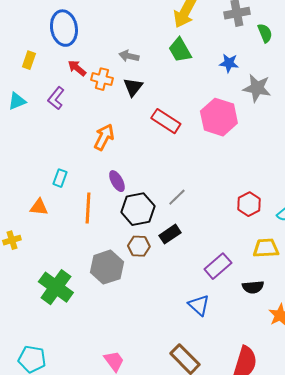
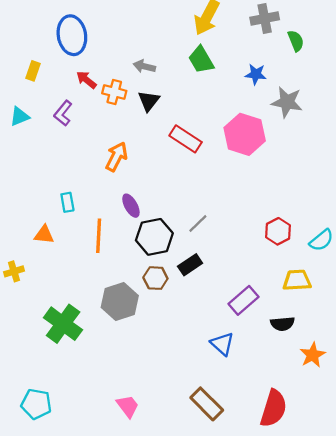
cyan rectangle: (60, 178) -> (67, 202), turned -30

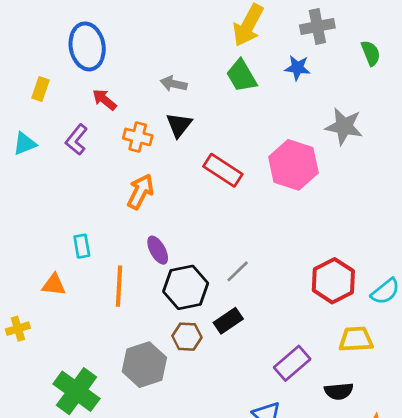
green semicircle: (296, 41) -> (371, 53), moved
blue star: (256, 74) -> (297, 68), moved
orange cross: (114, 92) -> (138, 137), moved
red hexagon: (278, 231) -> (333, 281), size x1.4

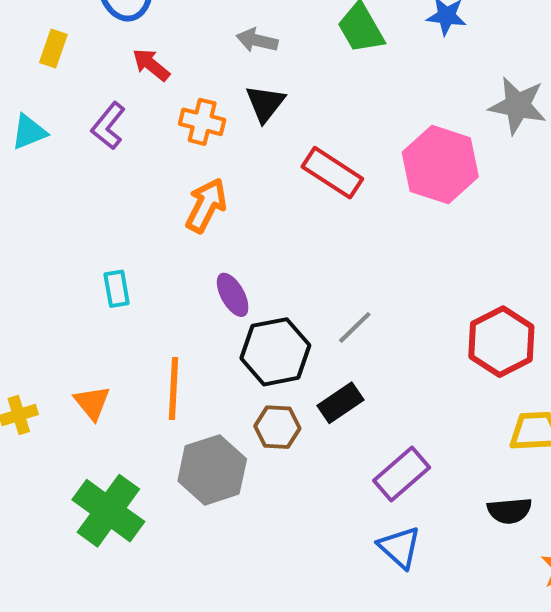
orange triangle: (54, 285) -> (92, 403), moved, turned 45
orange line: (119, 286) -> (174, 388), moved
purple rectangle: (292, 363) -> (402, 474), moved

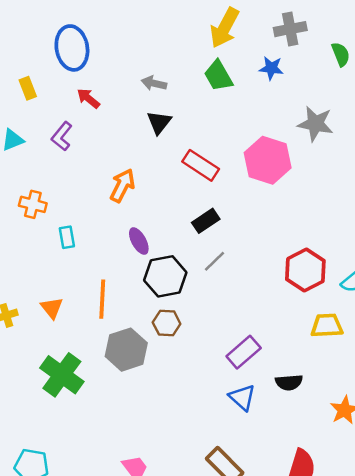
yellow rectangle: (53, 48) -> (28, 88), turned -40
orange cross: (202, 122) -> (33, 204), moved
black rectangle: (340, 403) -> (206, 221), moved
black semicircle: (509, 511) -> (289, 382), moved

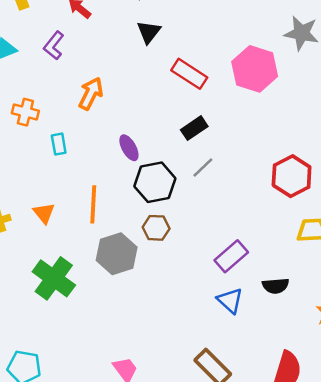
orange arrow: (122, 185) -> (91, 94), moved

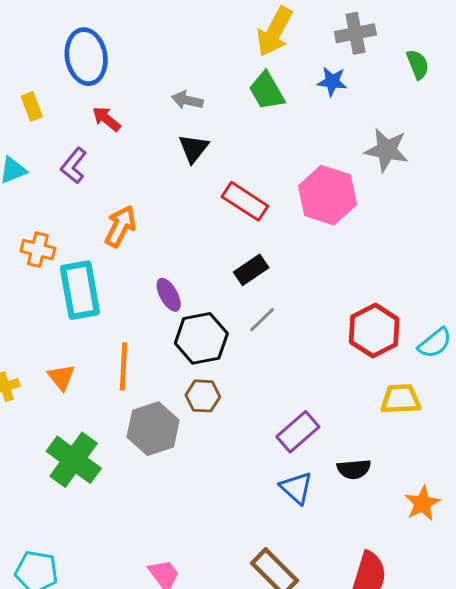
cyan rectangle: (59, 144) -> (80, 290), size x2.0

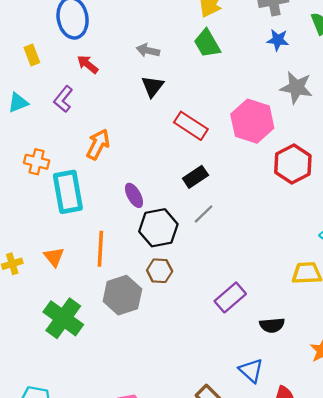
blue star: (332, 82) -> (278, 40), moved
red hexagon: (374, 331) -> (293, 164), moved
blue triangle: (296, 488) -> (251, 370), moved

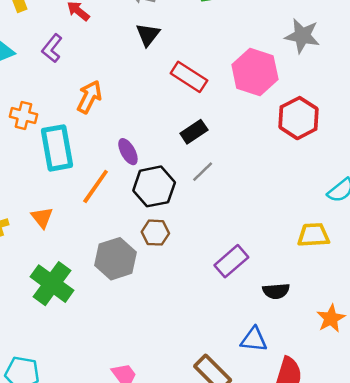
orange line: (100, 249) -> (96, 186), moved, turned 32
blue triangle: (251, 370) -> (254, 340), turned -36

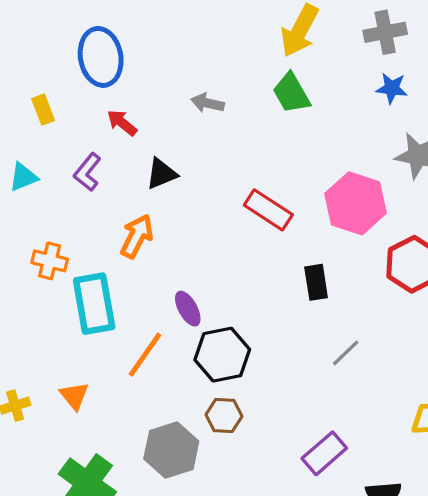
black triangle: (148, 35) -> (161, 174), moved, turned 30
black rectangle: (194, 132) -> (316, 282), moved, turned -65
gray line: (203, 172) -> (346, 353), moved

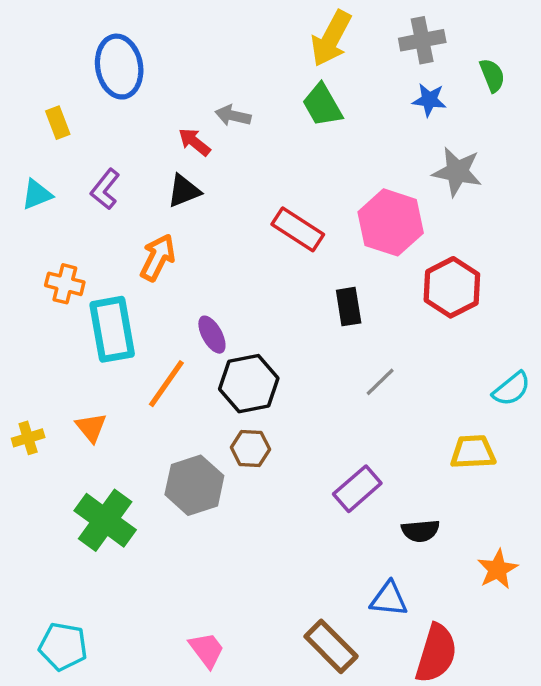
red arrow: (122, 123) -> (194, 142), moved

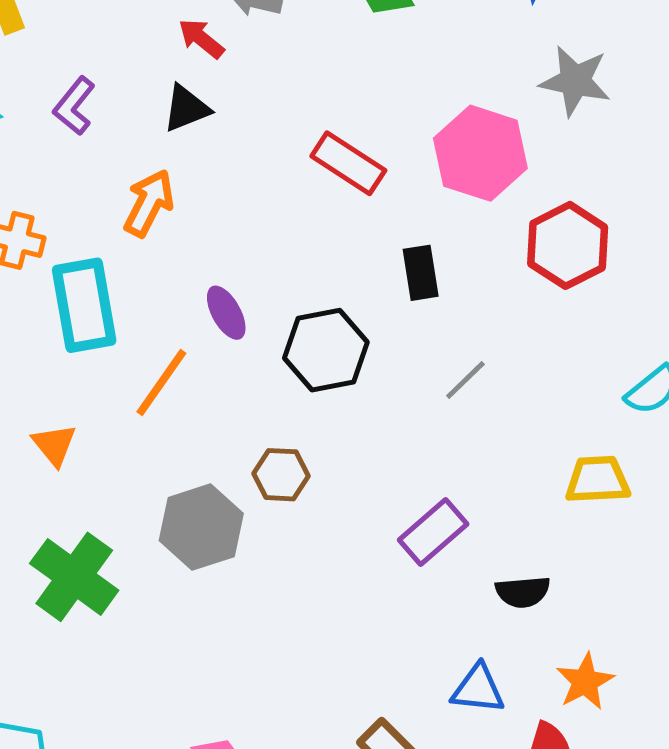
black hexagon: (249, 384) -> (326, 350), moved
orange star: (497, 569) -> (585, 682), moved

